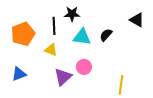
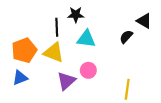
orange pentagon: (23, 34) -> (24, 50), moved
black semicircle: (106, 35) -> (126, 37), moved
yellow triangle: (51, 50) -> (54, 52), size x1.5

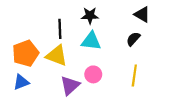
black star: (76, 15) -> (90, 16), moved
black triangle: (144, 21) -> (142, 14), moved
yellow line: (127, 89) -> (134, 76), moved

